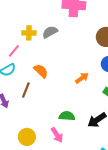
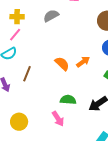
yellow cross: (29, 33) -> (17, 17), moved
orange semicircle: (41, 71) -> (62, 64), moved
yellow circle: (27, 137) -> (19, 122), moved

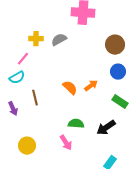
yellow cross: (17, 17) -> (36, 39), moved
brown line: (27, 74) -> (35, 98), turned -35

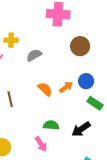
gray semicircle: (59, 40) -> (34, 55), moved
brown circle: (115, 45) -> (80, 46), moved
blue circle: (118, 72) -> (86, 81), moved

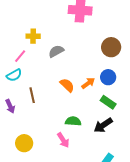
brown circle: (80, 46) -> (111, 47), moved
green rectangle: (95, 103) -> (108, 102), moved

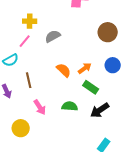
pink line: (20, 56) -> (25, 41), moved
blue circle: (108, 77) -> (113, 65), moved
green rectangle: (108, 102) -> (91, 87), moved
pink arrow: (63, 140) -> (40, 107), moved

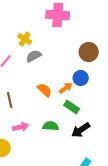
yellow cross: (30, 21) -> (25, 39), moved, turned 32
blue circle: (113, 65) -> (81, 78), moved
pink arrow: (40, 107) -> (21, 127), turned -70

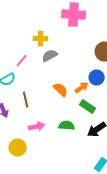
yellow cross: (25, 39) -> (41, 39), turned -32

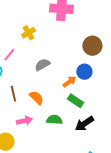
yellow cross: (41, 39) -> (28, 33), turned -32
gray semicircle: (50, 56) -> (42, 65), moved
orange semicircle: (61, 90) -> (36, 98), moved

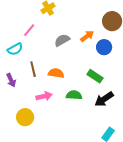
orange arrow: (69, 82) -> (87, 36), moved
orange semicircle: (36, 98) -> (56, 73), turned -35

